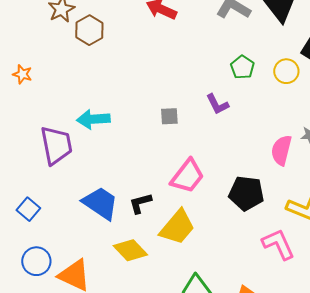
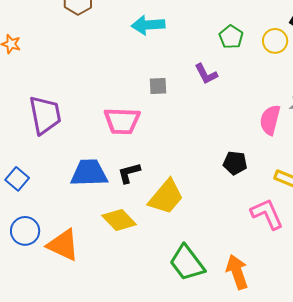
cyan arrow: (93, 119) -> (148, 25), moved
pink trapezoid: (187, 176) -> (122, 121), moved, turned 54
black pentagon: (246, 193) -> (235, 163), size x0.7
blue trapezoid: (100, 203) -> (89, 173), turned -36

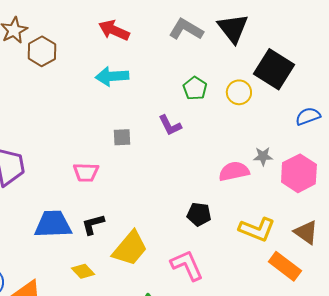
pink semicircle: (270, 120) -> (234, 171), turned 64
pink trapezoid: (122, 121) -> (86, 172), size x0.7
pink L-shape: (267, 214) -> (187, 265), moved
yellow diamond: (119, 220) -> (83, 271), size x0.7

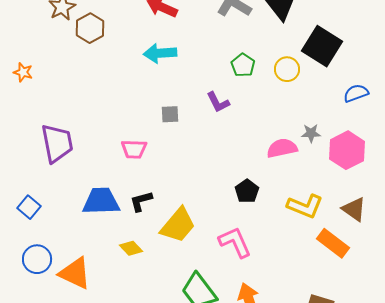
black pentagon: (199, 214) -> (247, 191), turned 30

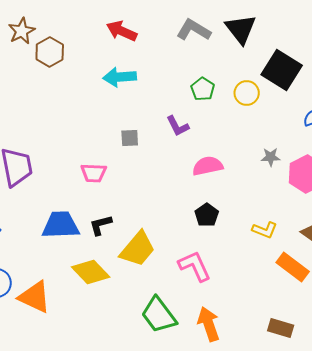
pink semicircle: (282, 148) -> (208, 166), moved
yellow L-shape: (305, 206) -> (265, 230), size x0.7
yellow diamond: (131, 248) -> (91, 272), size x1.6

